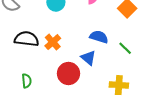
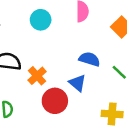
orange cross: (53, 42) -> (37, 76), moved

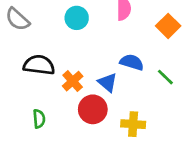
blue triangle: (78, 83) -> (108, 82), moved
yellow cross: (112, 114) -> (133, 124), moved

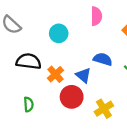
cyan circle: (77, 18) -> (59, 33), moved
yellow cross: (133, 124) -> (104, 109), turned -36

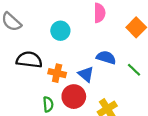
orange cross: (55, 74) -> (57, 73), turned -35
green semicircle: (29, 104) -> (48, 104), moved

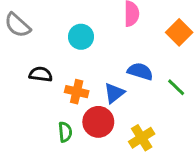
black semicircle: (29, 60) -> (41, 74), size x0.7
blue triangle: (86, 74) -> (114, 93), turned 42

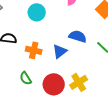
red circle: (98, 122) -> (54, 84), moved
green semicircle: (65, 132) -> (26, 78), turned 152

